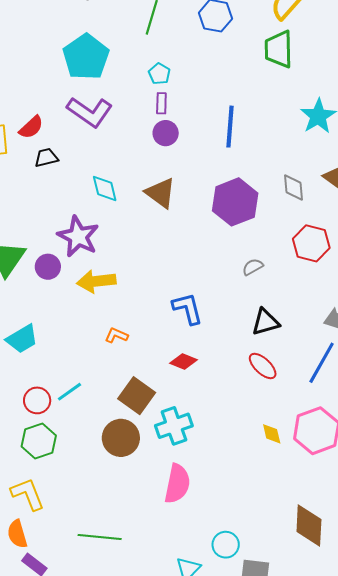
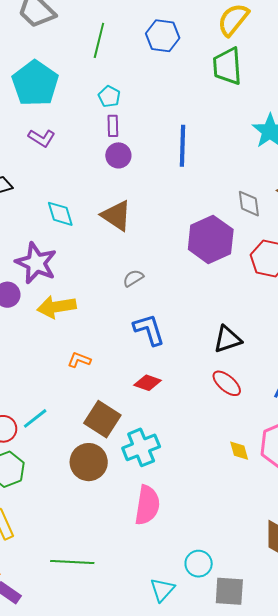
purple L-shape: (90, 112) -> (42, 138), size x0.6
purple hexagon: (235, 202) -> (211, 239), moved
gray semicircle: (253, 267) -> (133, 278), moved

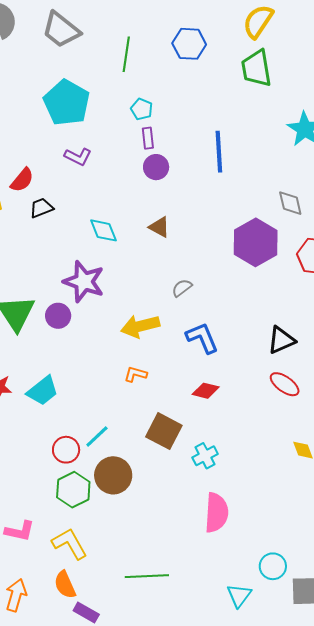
brown triangle: (116, 216) -> (159, 227), size x0.7
yellow arrow: (57, 307) -> (140, 326), moved
cyan cross: (141, 447) -> (205, 456), size x0.7
brown circle: (89, 462) -> (113, 475), moved

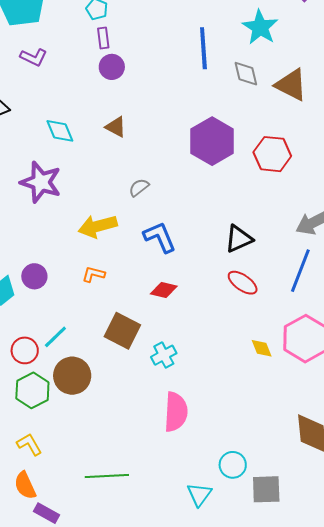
blue line: (219, 152) -> (203, 48), moved
gray diamond: (290, 203) -> (246, 74), moved
purple circle: (58, 316) -> (34, 276), moved
yellow L-shape: (70, 544) -> (29, 444), size x0.7

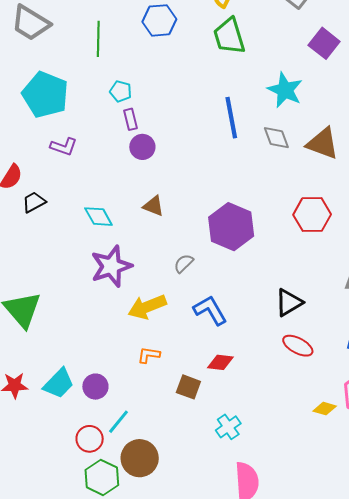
purple hexagon: (212, 141) -> (231, 227), moved
purple star: (41, 182) -> (111, 266), moved, turned -30
purple circle: (34, 276) -> (95, 387), moved
brown square: (122, 331) -> (188, 387), moved, size x0.7
yellow diamond: (262, 348) -> (325, 409), turned -45

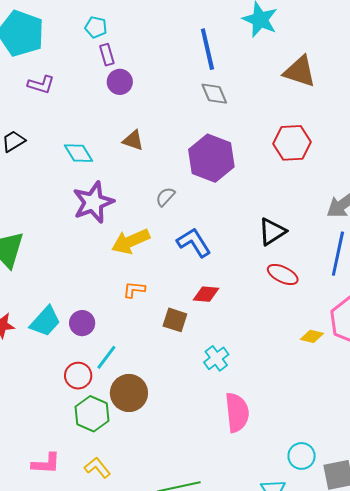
gray diamond: (276, 138) -> (214, 94), moved

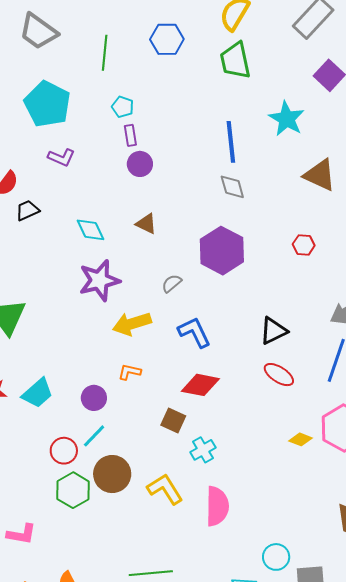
red hexagon: (292, 143) -> (304, 245), size x0.6
red diamond: (206, 294) -> (200, 385), size x1.4
brown square: (175, 320) -> (173, 421), moved
purple circle: (82, 323) -> (94, 398), moved
yellow L-shape: (97, 468) -> (165, 489), moved, size x1.4

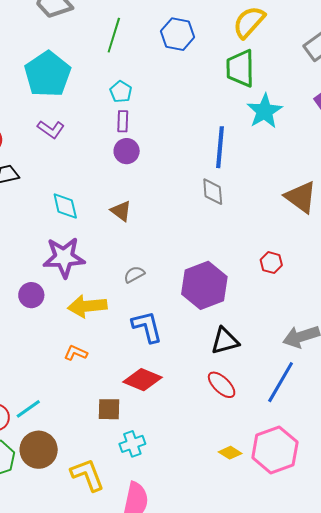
cyan star: (287, 119) -> (265, 111), moved
purple hexagon: (222, 251) -> (204, 285), moved
purple circle: (94, 398) -> (31, 295), moved
brown square: (173, 421) -> (109, 409), turned -35

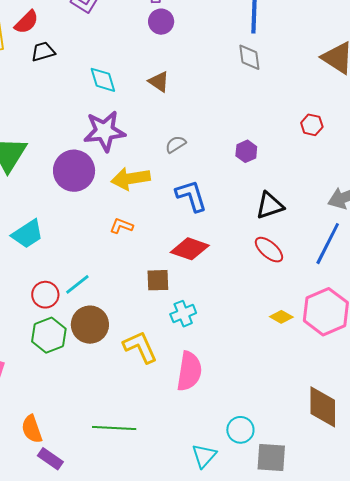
purple hexagon: (204, 285) -> (246, 151), size x0.5
purple circle: (31, 295) -> (74, 171), size x1.6

